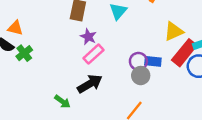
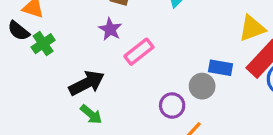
purple star: (88, 37) -> (110, 29), moved
purple circle: (138, 61) -> (172, 105), moved
black arrow: (90, 84) -> (87, 83), moved

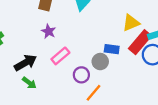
purple star: (110, 29) -> (49, 31), moved
pink rectangle: (139, 52) -> (60, 56), moved

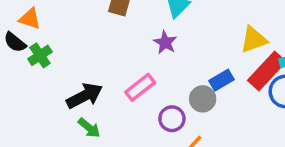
purple star: (49, 31) -> (165, 42), moved
blue rectangle: (112, 49) -> (221, 80), turned -40

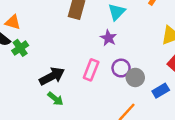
blue rectangle: (221, 80) -> (161, 91), moved
pink rectangle: (140, 87) -> (91, 70), turned -30
purple circle: (172, 119) -> (121, 68), moved

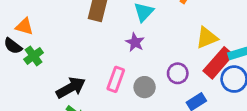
purple circle: (121, 68) -> (178, 73), moved
gray circle: (135, 77) -> (145, 87), moved

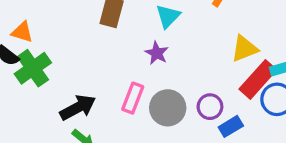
green cross: (34, 56) -> (33, 68), size x1.5
purple circle: (178, 73) -> (210, 107), moved
gray circle: (145, 87) -> (168, 108), size x1.4

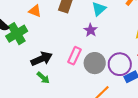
orange triangle: (22, 32) -> (35, 11), moved
purple circle: (210, 107) -> (120, 64), size x1.5

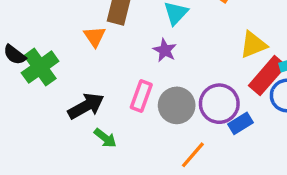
orange triangle: (35, 11) -> (95, 37), moved, turned 40
green arrow: (43, 78) -> (105, 138), moved

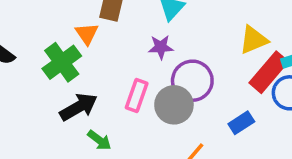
purple star: (165, 50) -> (161, 47), turned -30
green cross: (40, 67) -> (62, 62), moved
purple circle: (219, 104) -> (192, 81), moved

